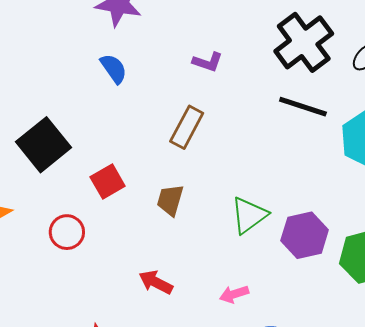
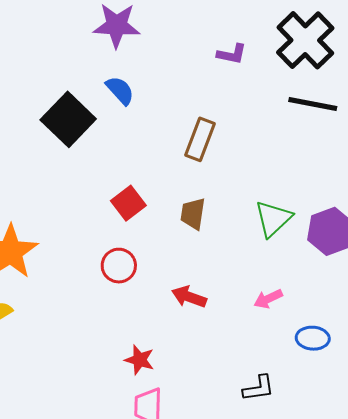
purple L-shape: (208, 62) -> (232, 54), moved
black square: (44, 145) -> (68, 119), moved
red circle: (67, 232) -> (119, 266), moved

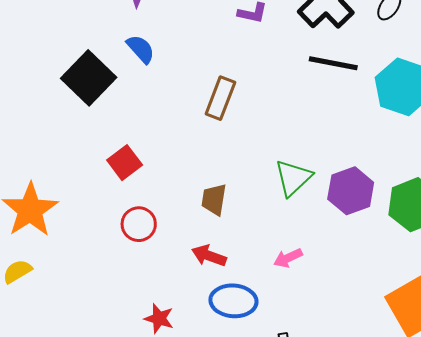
red square: (128, 203) -> (125, 163), moved
brown trapezoid: (193, 214) -> (214, 200), moved
blue ellipse: (313, 338) -> (233, 301), moved, size x1.4

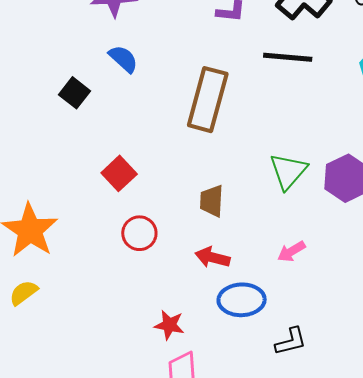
black line: (333, 63) -> (288, 57), moved
black square: (89, 78) -> (75, 93), size x0.6
brown rectangle: (220, 98) -> (208, 100), size x1.5

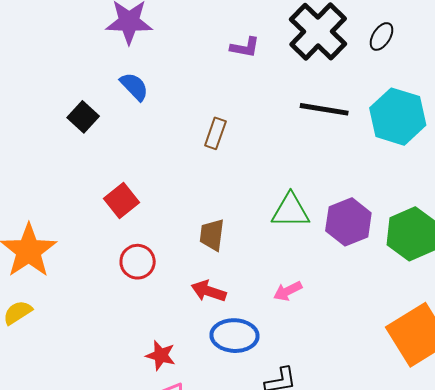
black line: (288, 57) -> (324, 109), moved
brown rectangle: (208, 100) -> (215, 133), size x0.5
green triangle: (288, 171) -> (291, 211), turned 45

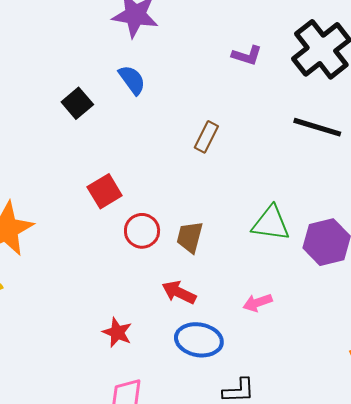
red circle: (138, 262) -> (142, 231), moved
red star: (161, 355) -> (117, 332), moved

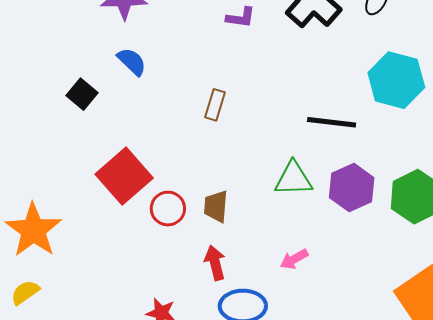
black line: (317, 127) -> (332, 122), moved
red square: (105, 191) -> (124, 176), size x1.6
red arrow: (179, 292) -> (215, 263), turned 60

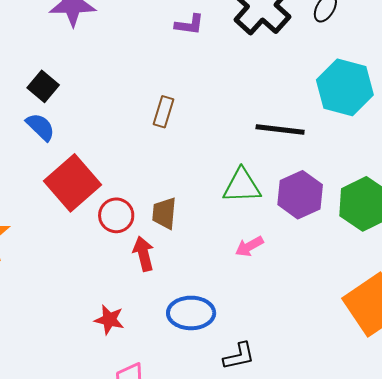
blue semicircle: (132, 62) -> (40, 127), moved
black square: (82, 94) -> (43, 86), moved
pink arrow: (294, 259) -> (249, 246), moved
red arrow: (215, 263) -> (143, 254), moved

